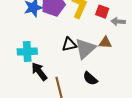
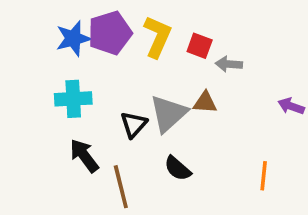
black triangle: (69, 45) -> (134, 124), moved, turned -35
cyan cross: (27, 52) -> (73, 99), moved

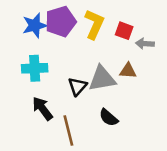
gray triangle: (168, 114) -> (102, 79), turned 32

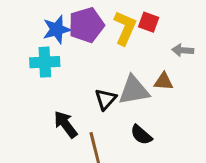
red square: (124, 31) -> (149, 22), moved
cyan cross: (35, 68) -> (45, 62), moved

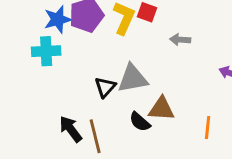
brown triangle: (163, 81) -> (161, 109), moved, size x1.4
black arrow: (66, 124) -> (71, 129), moved

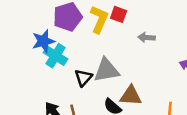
blue star: (58, 19) -> (43, 41), moved
cyan cross: (46, 51) -> (55, 56), moved, turned 35

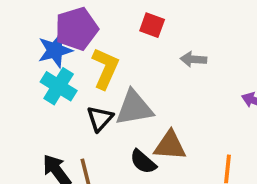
yellow L-shape: (99, 19) -> (105, 68), moved
blue star: (43, 41) -> (55, 50), moved

